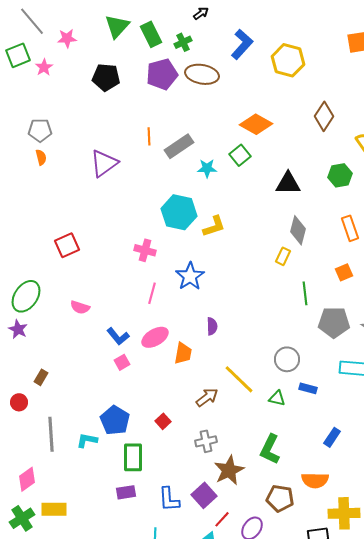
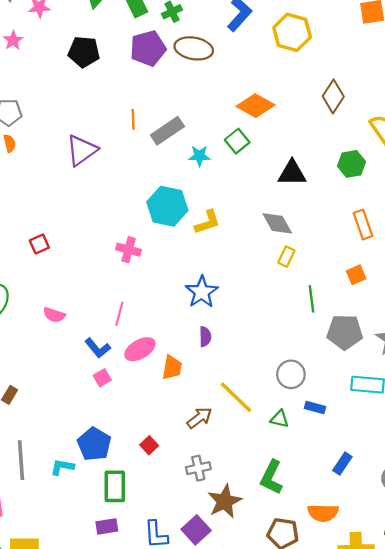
gray diamond: (298, 230) -> (277, 223), moved, turned -44
red square: (67, 245) -> (39, 244), size x0.7
blue star: (190, 276) -> (202, 292), moved
pink line: (152, 293) -> (119, 314), moved

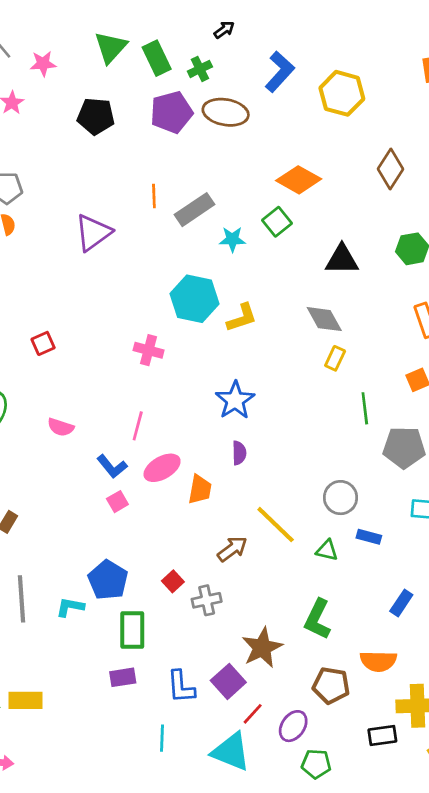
gray cross: (198, 468) -> (207, 600), moved

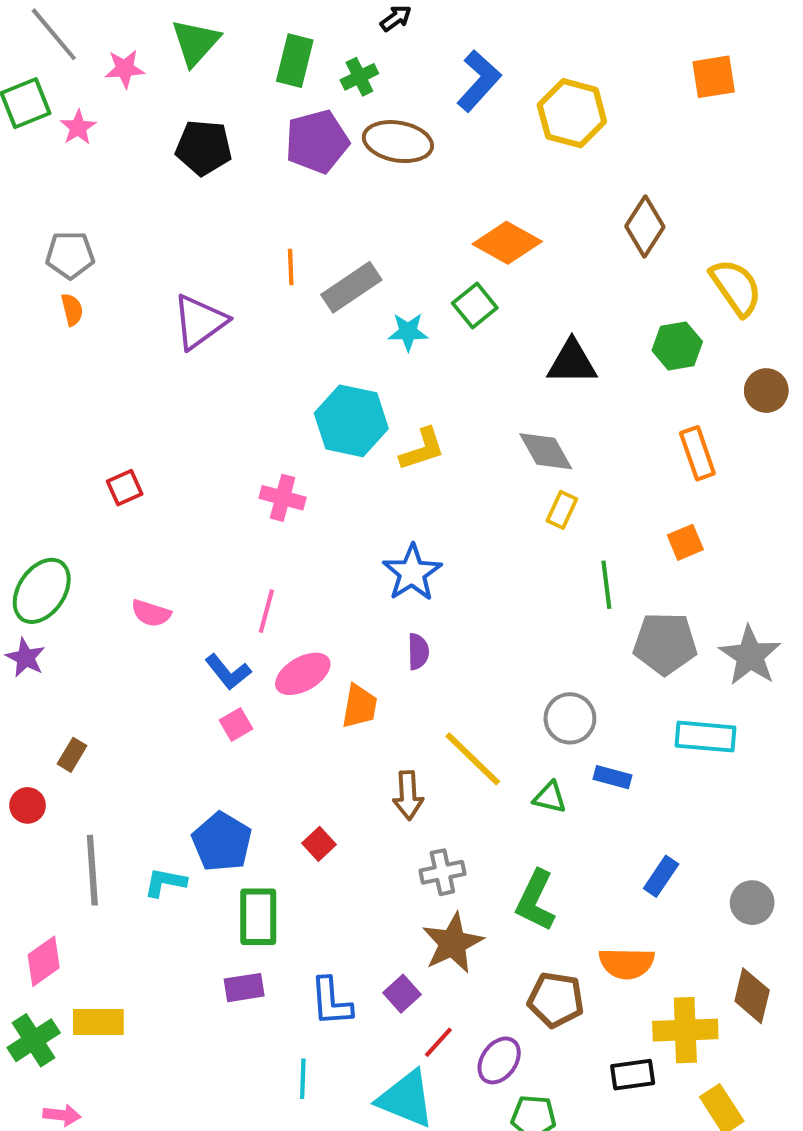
green triangle: (111, 47) -> (196, 42), moved
green rectangle: (157, 58) -> (295, 61), turned 40
brown arrow: (232, 549) -> (408, 795), turned 124
gray cross: (207, 600) -> (442, 872), moved
purple square: (228, 681) -> (402, 994), size x0.7

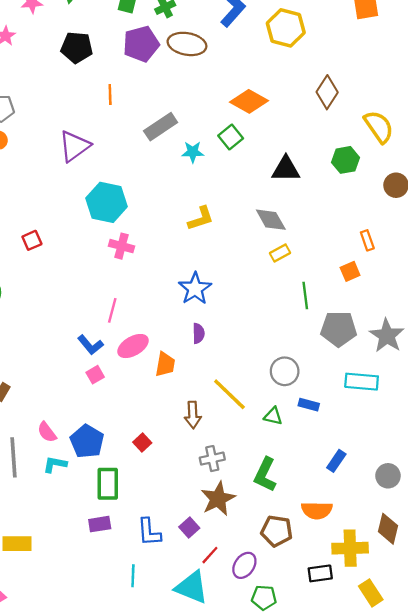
orange line: (291, 267) -> (110, 94), moved
cyan hexagon: (351, 421) -> (107, 202), moved
orange rectangle: (697, 453) -> (367, 240), moved, size x0.7
yellow rectangle: (562, 510) -> (280, 253), turned 36
pink semicircle: (151, 613) -> (47, 432), moved, turned 35

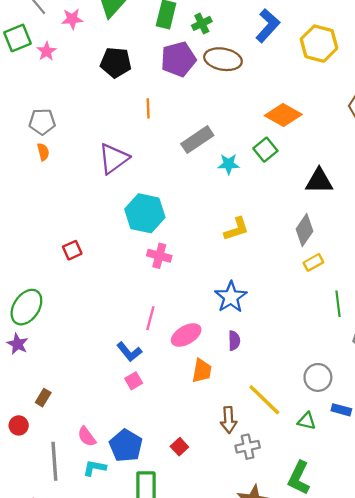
gray diamond: (271, 220) -> (305, 230), turned 64
pink ellipse: (133, 346) -> (186, 335), moved
gray cross: (212, 459) -> (248, 447), moved

